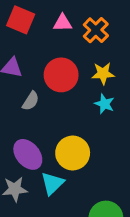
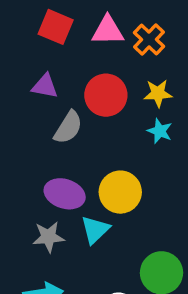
pink triangle: (63, 23) -> (108, 31), size x1.4
gray semicircle: (31, 101) -> (68, 127), size x1.4
purple ellipse: (28, 154) -> (65, 194), turned -32

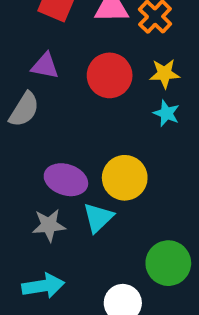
gray semicircle: (68, 127) -> (24, 110), moved

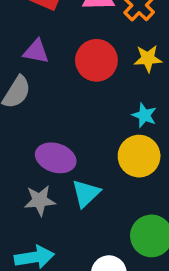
cyan star: (166, 113) -> (144, 115), moved
yellow circle: (125, 178) -> (139, 156), moved

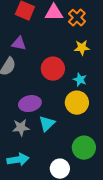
red circle: (96, 60) -> (53, 69), moved
purple ellipse: (56, 158) -> (30, 104), turned -30

